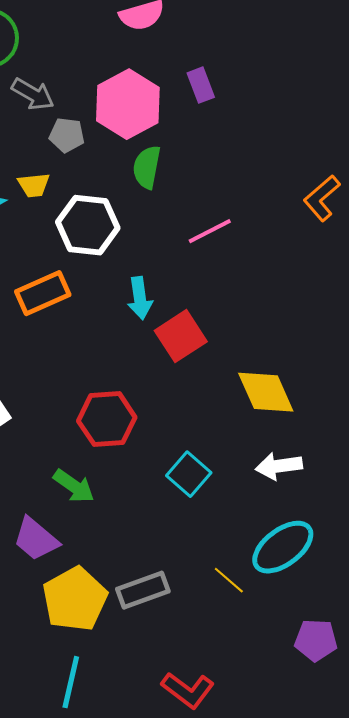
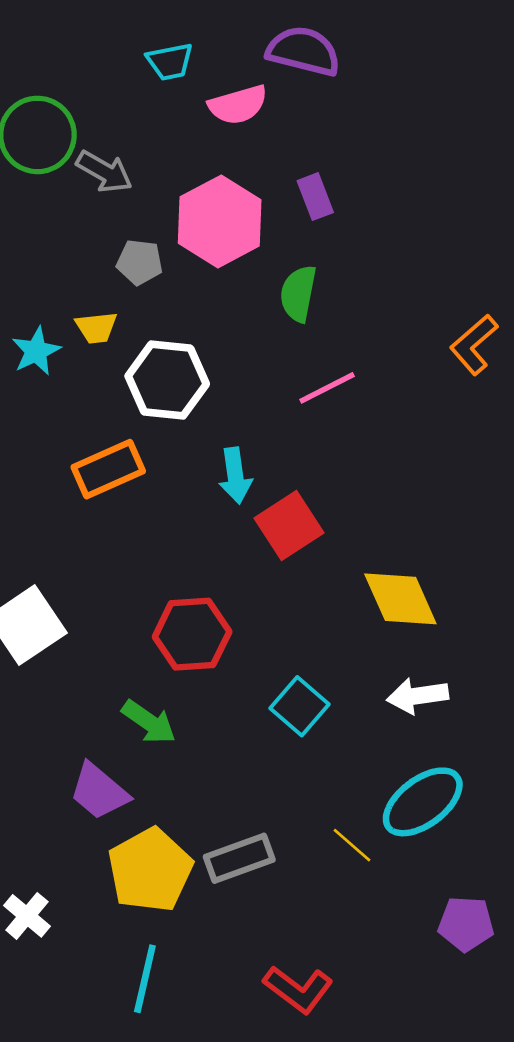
gray arrow: (33, 94) -> (104, 172), moved
green semicircle: (147, 167) -> (298, 294), moved

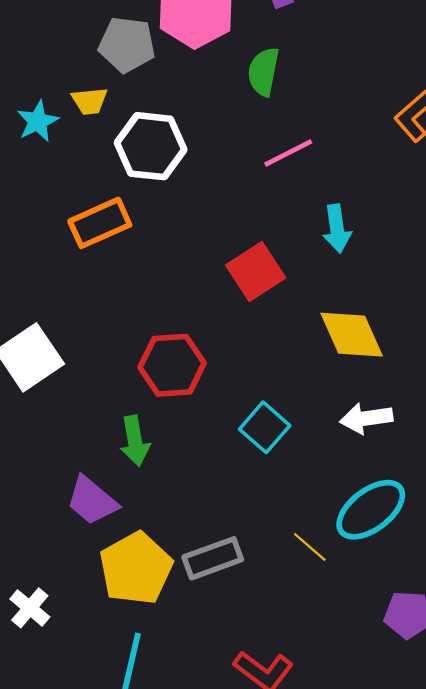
gray pentagon: (140, 262) -> (127, 45), size x1.4
cyan arrow: (235, 476) -> (337, 229), moved
green arrow: (149, 722) -> (135, 441), turned 45

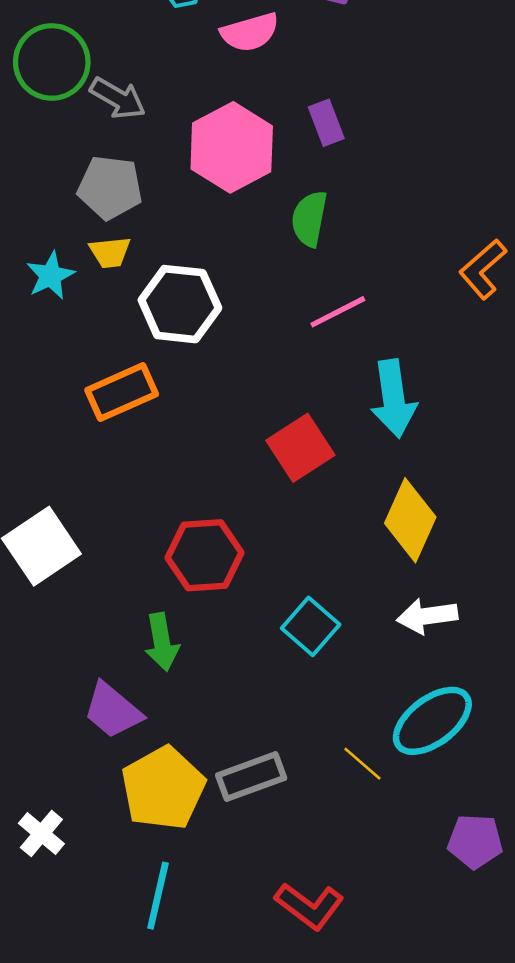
gray pentagon: (127, 45) -> (110, 188), moved
cyan arrow: (337, 229) -> (394, 399), size x1.4
yellow diamond: (352, 335) -> (410, 520), turned 48

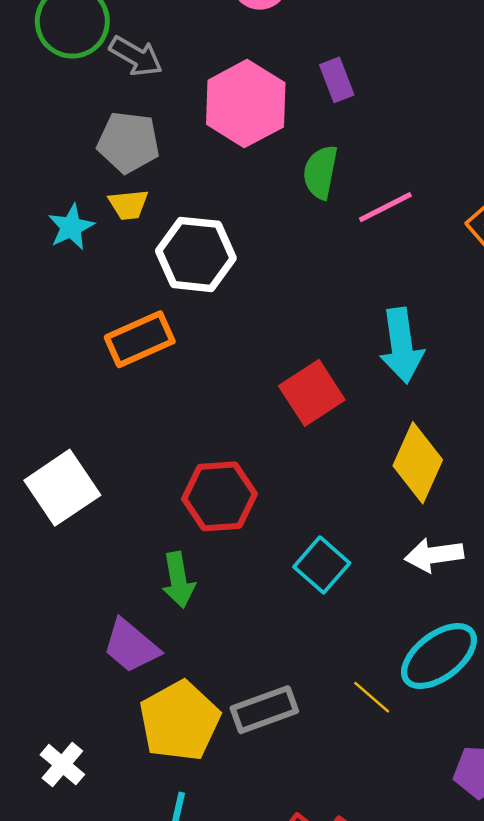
pink line: (338, 312) -> (385, 207), moved

